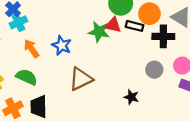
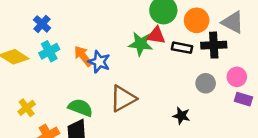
cyan cross: (18, 22) -> (49, 51), moved
black rectangle: (135, 26) -> (182, 48), moved
orange arrow: (31, 49) -> (83, 56), moved
green semicircle: (27, 77) -> (80, 108), moved

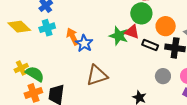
green semicircle: (80, 108) -> (35, 74), moved

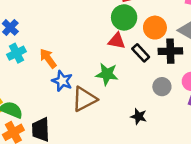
green star: (119, 36) -> (107, 74), moved
blue star: (84, 43) -> (62, 81), moved
black rectangle: (150, 45) -> (141, 53), turned 35

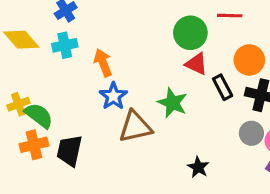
green circle: (124, 17) -> (190, 33), moved
gray circle: (162, 87) -> (251, 133), moved

